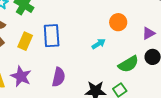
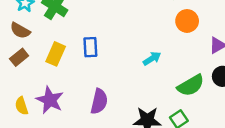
orange circle: (118, 22) -> (187, 21), moved
blue rectangle: (52, 36) -> (90, 47), size x0.7

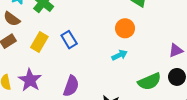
orange circle: (187, 21) -> (125, 28), moved
blue rectangle: (90, 47) -> (69, 40), turned -35

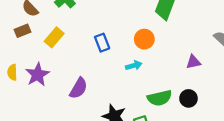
blue rectangle: (69, 40) -> (102, 43), moved
purple triangle: (176, 50) -> (193, 62), moved

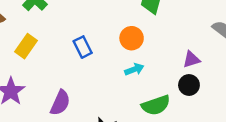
cyan arrow: (134, 66) -> (134, 69), moved
black circle: (188, 98) -> (189, 85), moved

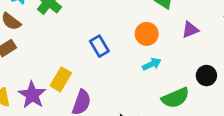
yellow rectangle: (26, 46) -> (61, 79), moved
purple triangle: (191, 59) -> (190, 30), moved

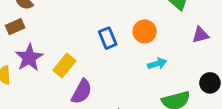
orange circle: (147, 34) -> (145, 31), moved
purple star: (32, 95) -> (29, 58), moved

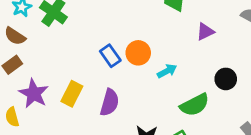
orange circle: (145, 31) -> (138, 53), moved
purple semicircle: (82, 92) -> (110, 102), moved

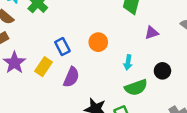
blue rectangle: (110, 56) -> (62, 47), moved
cyan arrow: (167, 71) -> (128, 62), moved, turned 120

